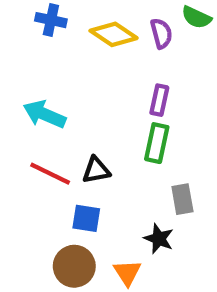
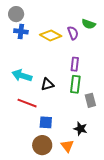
black triangle: (96, 170) -> (47, 84), moved
gray rectangle: (182, 199) -> (90, 100), moved

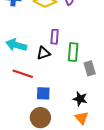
purple rectangle: (75, 64) -> (55, 37), moved
orange triangle: (67, 146) -> (82, 118), moved

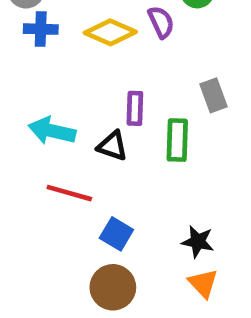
black triangle: (43, 53) -> (112, 146), turned 40
gray rectangle: (90, 68) -> (214, 95), moved
blue square: (43, 93) -> (116, 234), turned 32

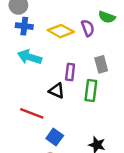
gray rectangle: (214, 95) -> (101, 64), moved
cyan arrow: (52, 131) -> (30, 57), moved

